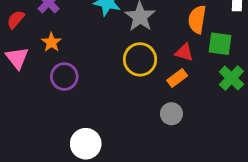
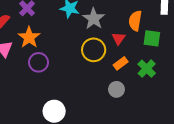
orange star: (51, 42) -> (29, 37), size x1.5
red triangle: (184, 52) -> (119, 38), moved, turned 48
green cross: (231, 78) -> (147, 69), moved

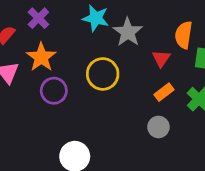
yellow circle: (94, 50) -> (103, 74), moved

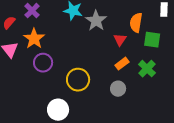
yellow circle: (103, 74) -> (78, 80), moved

